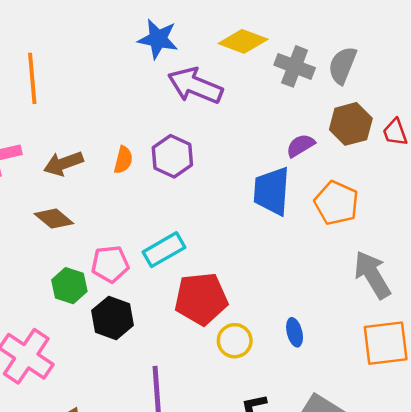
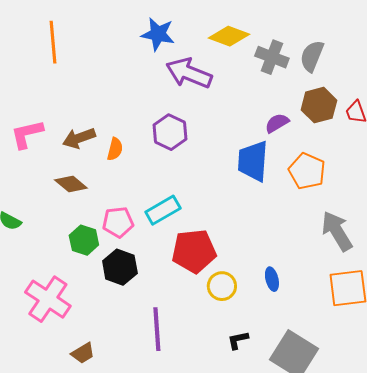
orange line: (32, 78) -> (53, 42), moved
orange semicircle: (123, 160) -> (115, 149), moved

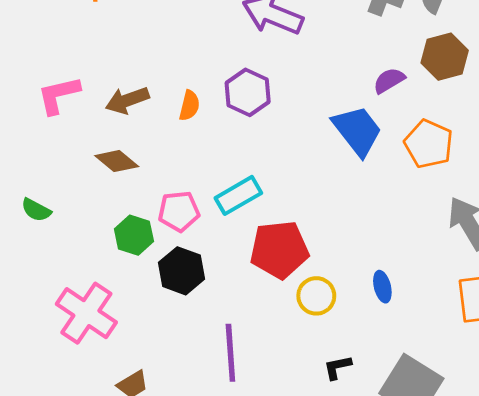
orange semicircle: (115, 149) -> (189, 106), moved
blue trapezoid: (253, 161) -> (357, 131), turned 138

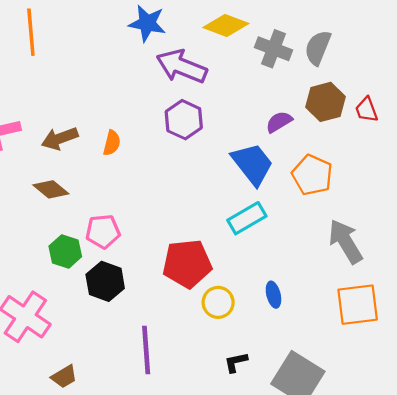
purple hexagon: (248, 92) -> (184, 120), moved
cyan rectangle: (238, 195) -> (247, 218), moved

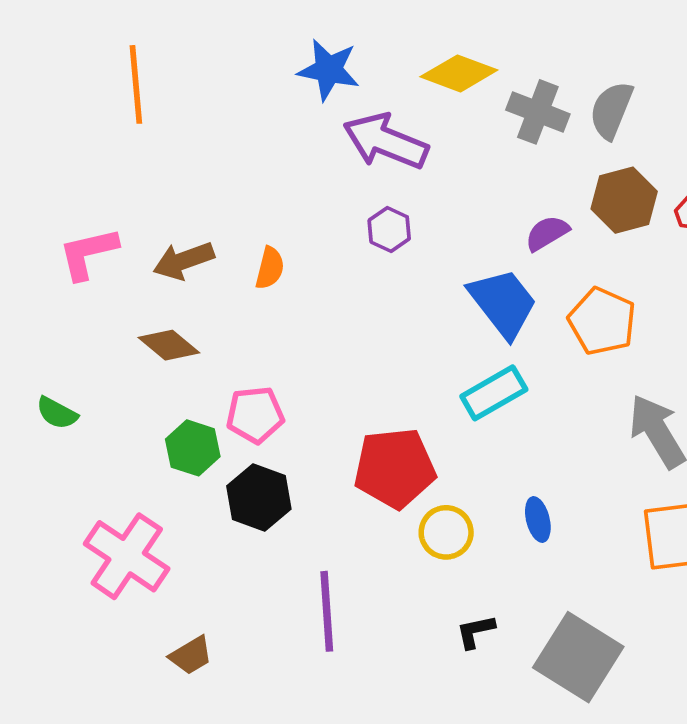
purple hexagon: (184, 120) -> (389, 229), size x0.7

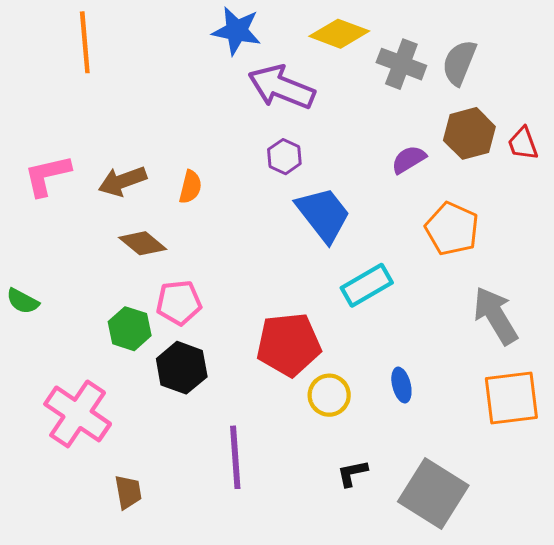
blue trapezoid: (503, 303) -> (323, 214), moved
brown diamond: (169, 345) -> (143, 243), moved
brown trapezoid: (191, 655) -> (128, 492), turned -69

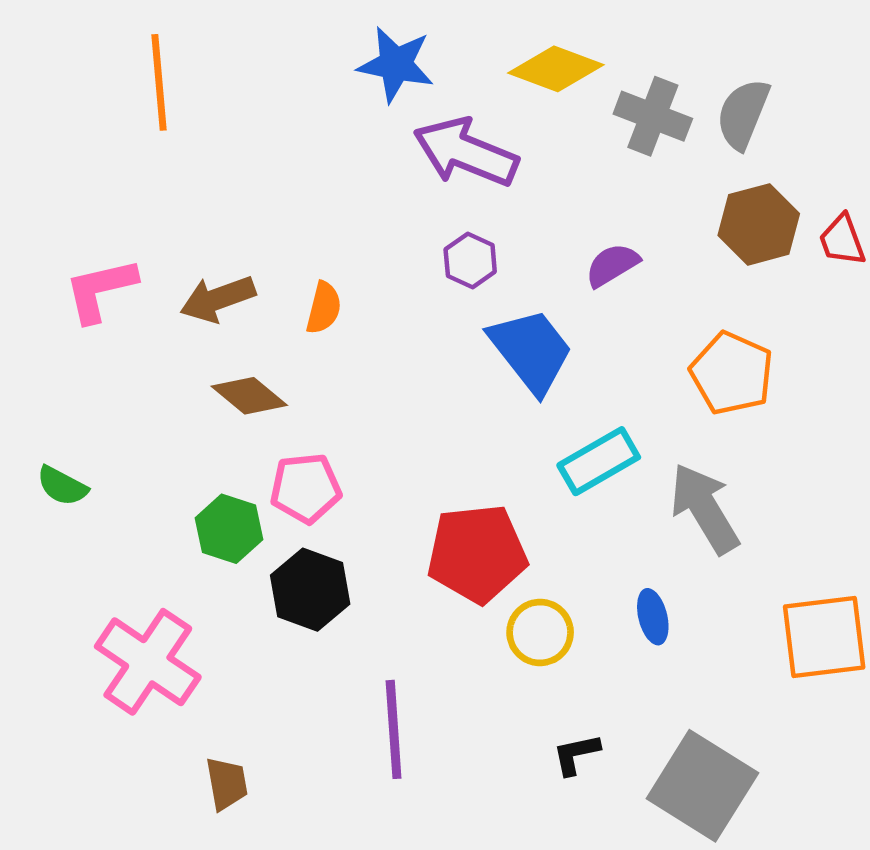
purple semicircle: (409, 159) -> (612, 265), moved
gray arrow: (495, 316) -> (705, 508), moved

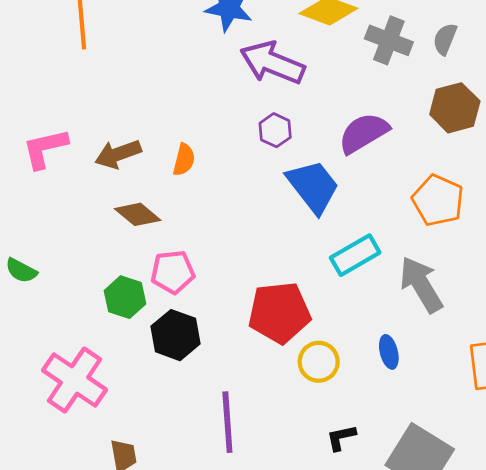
gray semicircle: (743, 114) -> (445, 39), size x0.7
purple semicircle: (612, 265) -> (364, 133), size x1.5

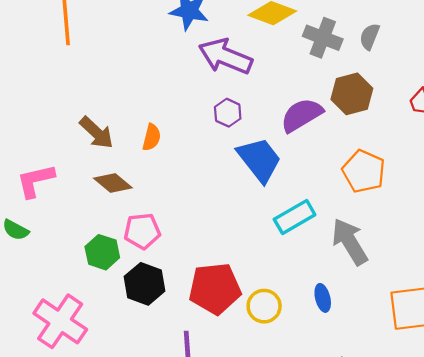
brown hexagon: (455, 108) -> (352, 94), moved
pink L-shape: (45, 148) -> (36, 181), moved
brown arrow: (118, 154) -> (96, 133), turned -117
red pentagon: (279, 313) -> (215, 289), moved

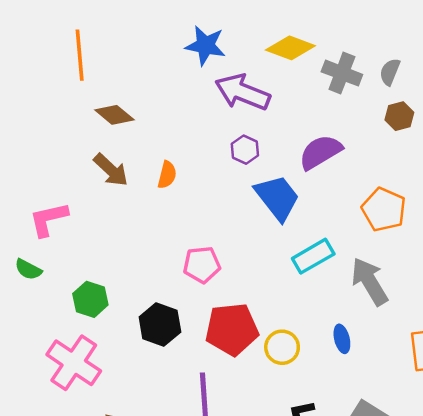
brown hexagon: (352, 94) -> (399, 116), moved, size x0.7
brown diamond: (113, 183) -> (114, 115), moved
pink pentagon: (142, 231) -> (202, 265), moved
green hexagon: (102, 252) -> (90, 299), moved

